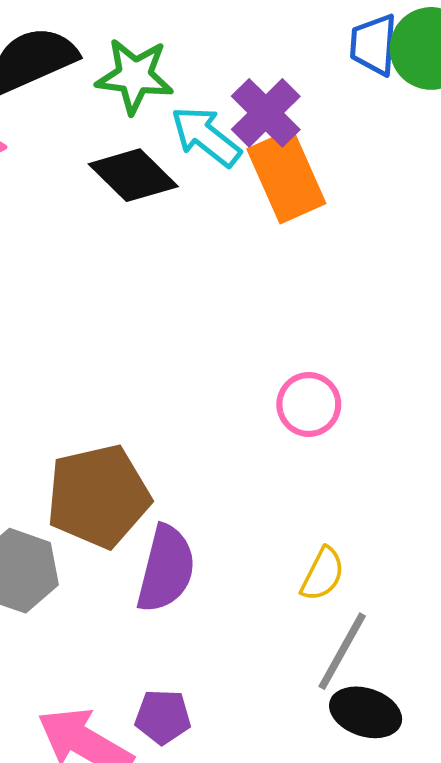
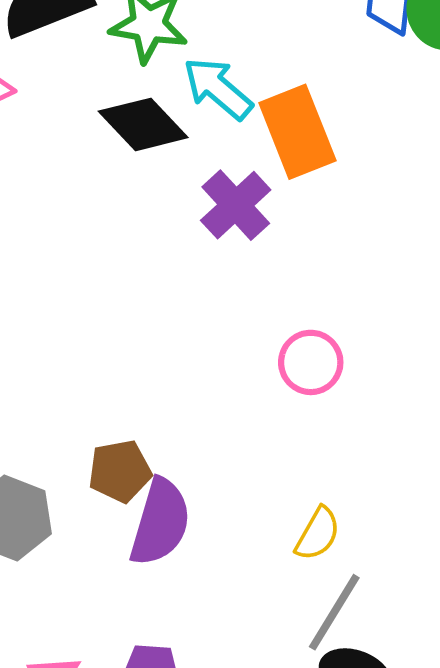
purple cross: (266, 113) -> (236, 205), moved
brown pentagon: (98, 496) -> (120, 471), moved, size x0.6

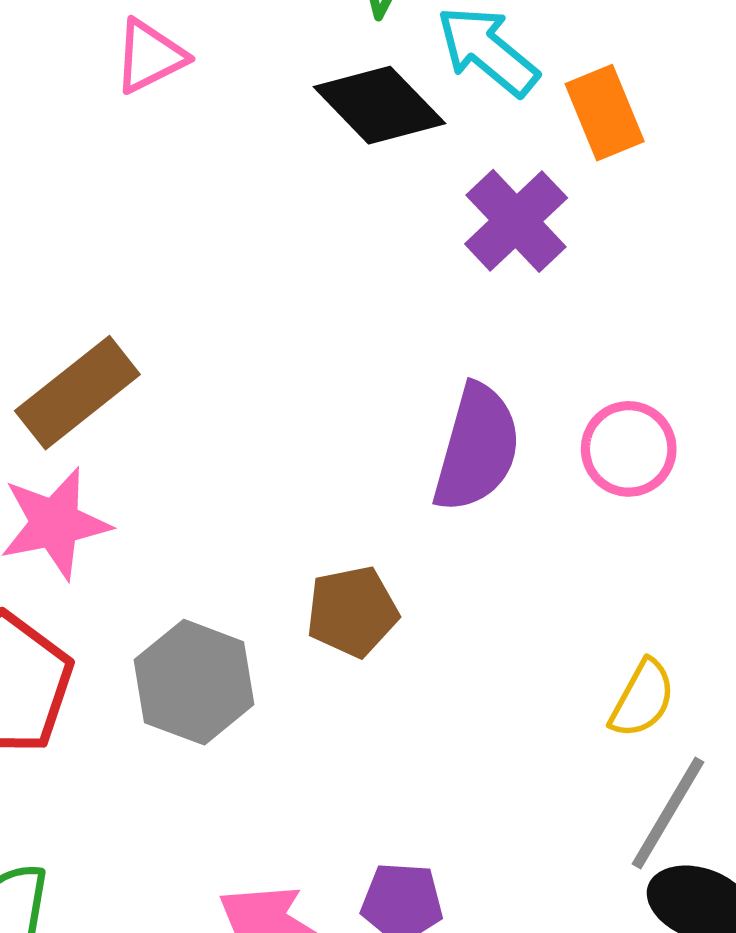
orange rectangle: (297, 132) -> (605, 113), size x0.7
purple semicircle: (160, 522) -> (477, 448), moved

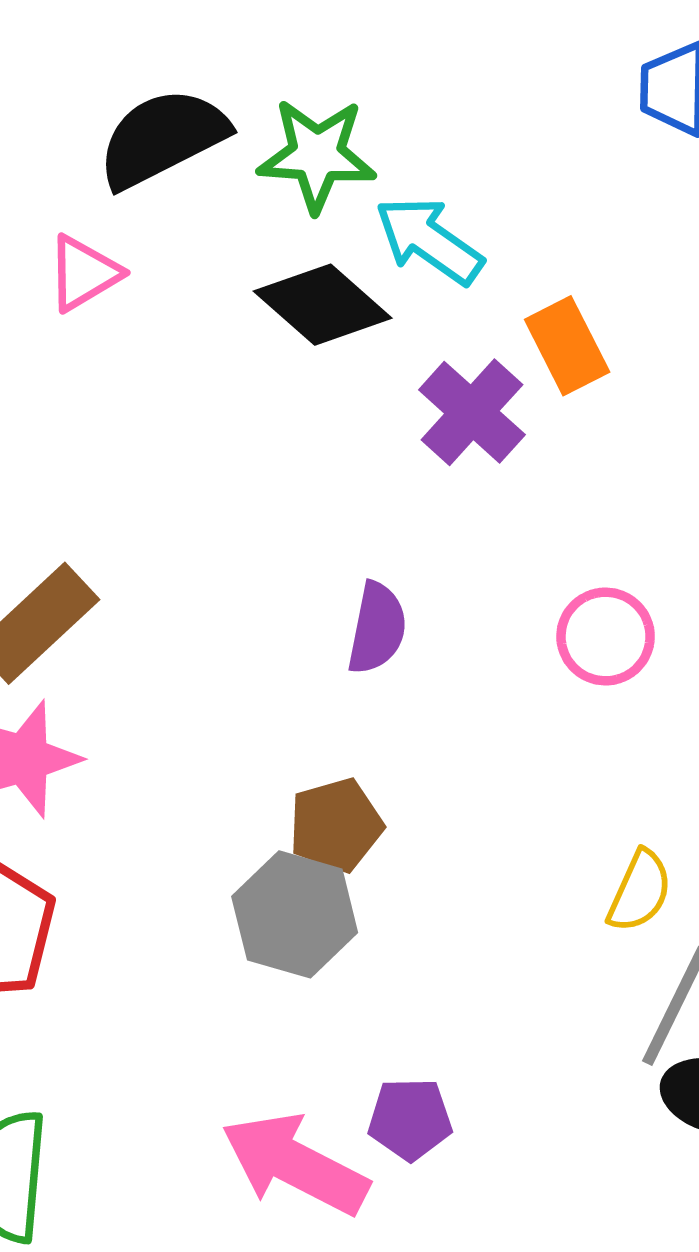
orange rectangle: (605, 113) -> (567, 346), moved
purple semicircle: (477, 448) -> (377, 628), moved, size x0.7
gray hexagon: (194, 682) -> (295, 914), moved

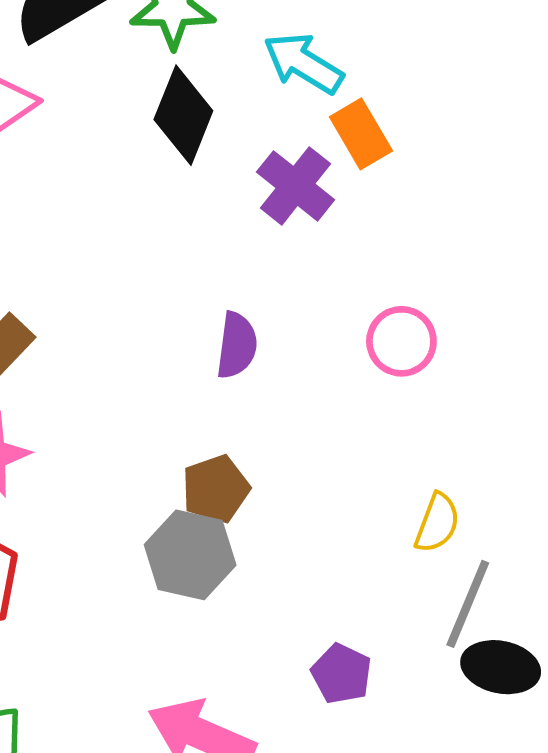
cyan arrow: (429, 240) -> (303, 63), moved
black diamond: (323, 305) -> (183, 115), turned 74
purple pentagon: (410, 1119) -> (341, 674), moved, turned 30

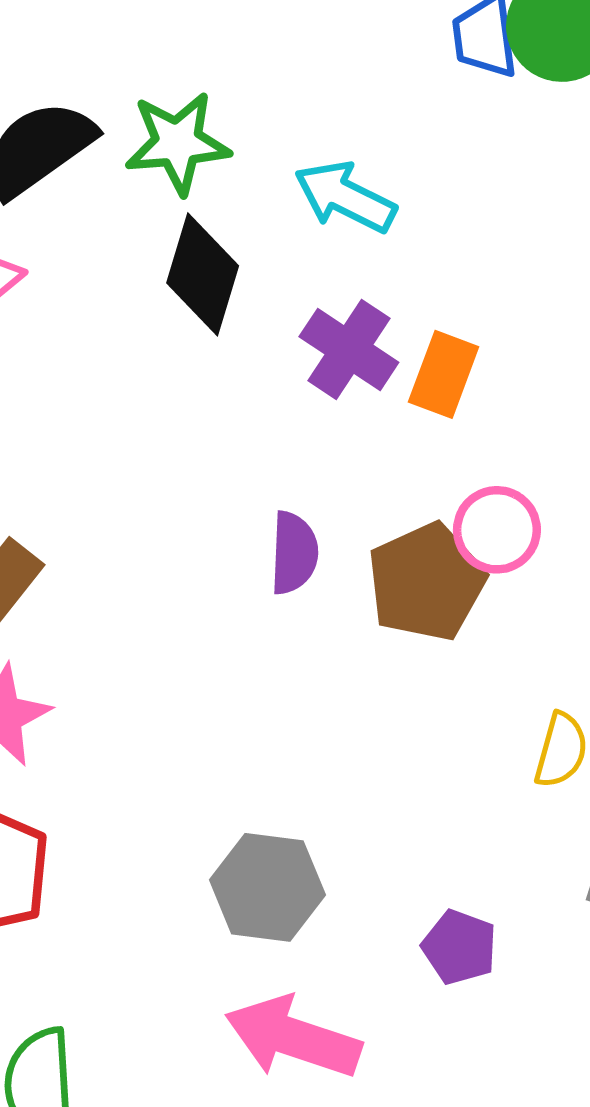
orange rectangle: (361, 134) -> (444, 374), moved, turned 56
brown pentagon: (216, 489) -> (426, 582), moved, size x1.4
gray hexagon: (190, 555) -> (267, 887), moved

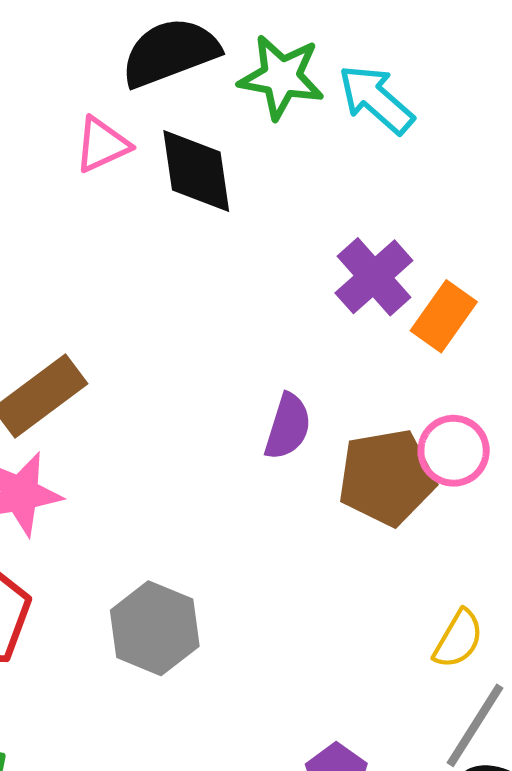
cyan arrow: (345, 197) -> (376, 99), moved
black diamond: (203, 274) -> (196, 171), moved, turned -40
gray hexagon: (267, 887) -> (155, 628), moved

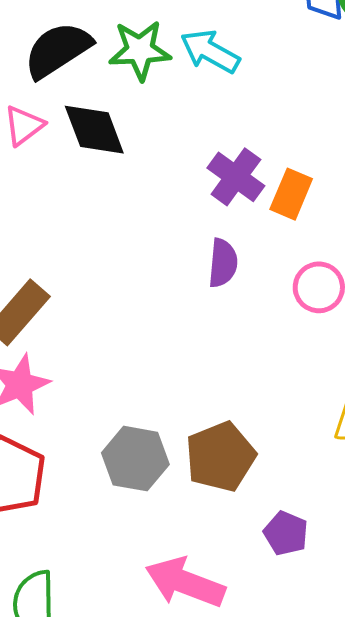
purple semicircle: (288, 427) -> (223, 263), moved
brown pentagon: (387, 477) -> (220, 457), moved

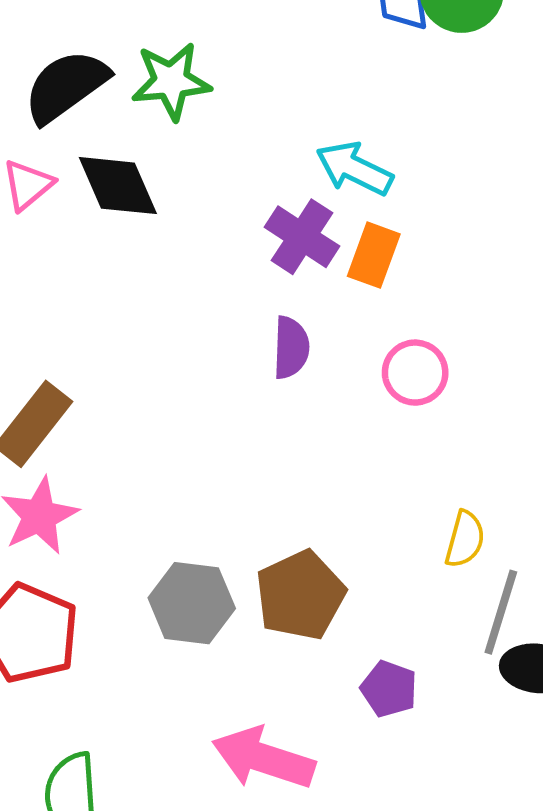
cyan arrow: (210, 51) -> (354, 169), moved

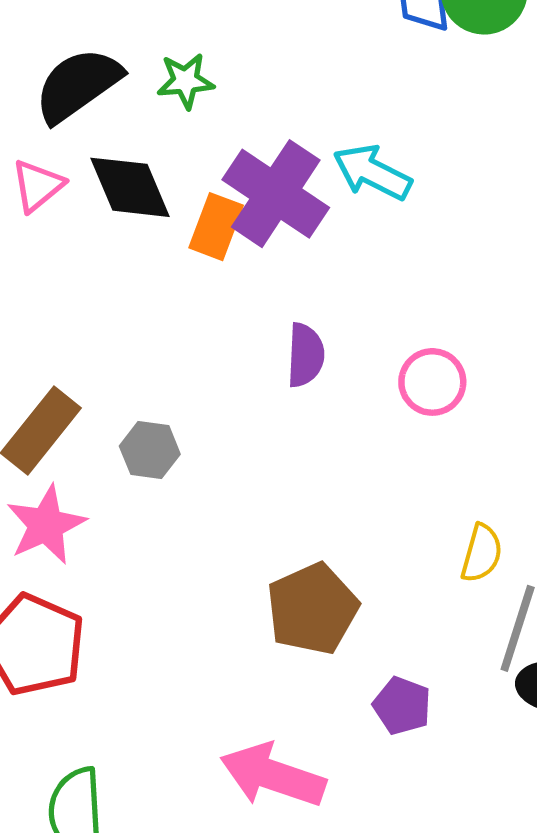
green star: (171, 81) -> (186, 81), size x0.7
purple cross: (302, 237) -> (276, 194), moved, size x1.4
orange rectangle: (374, 255) -> (216, 227), moved
gray hexagon: (192, 603) -> (150, 450), moved, size x0.7

